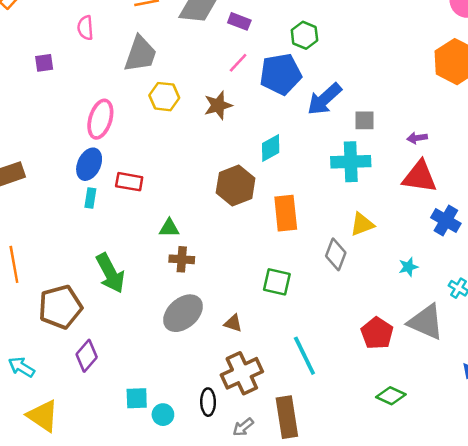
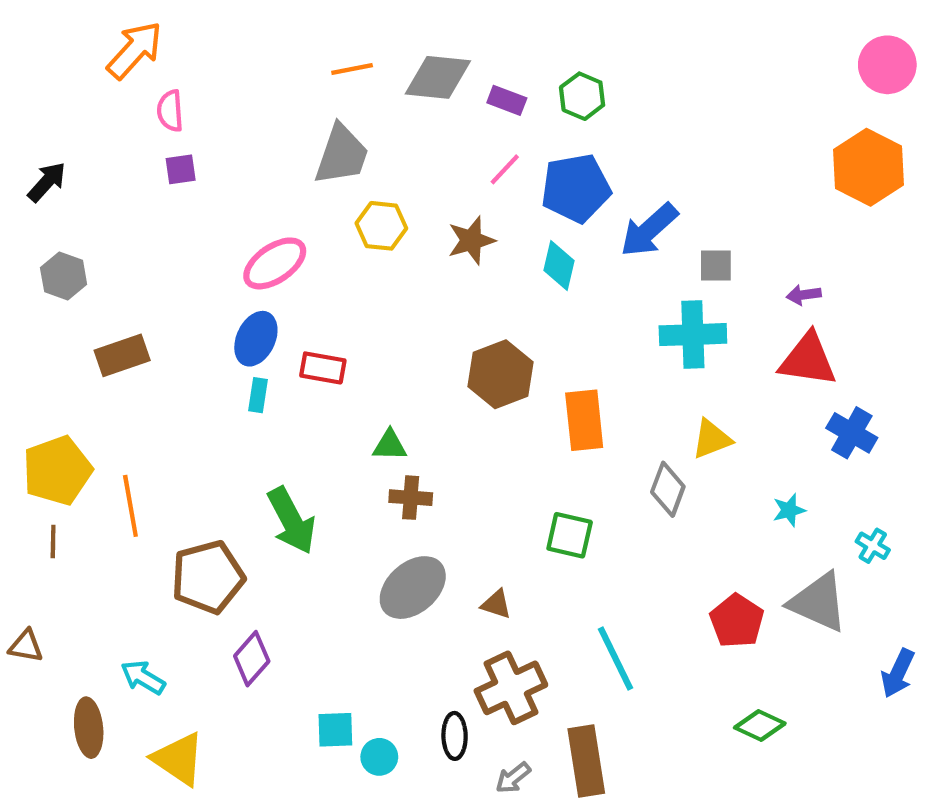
pink semicircle: (85, 28) -> (170, 111), moved
green hexagon: (304, 35) -> (582, 96), moved
pink ellipse: (100, 119) -> (275, 263), turned 39
cyan diamond: (271, 148) -> (559, 266), moved, turned -48

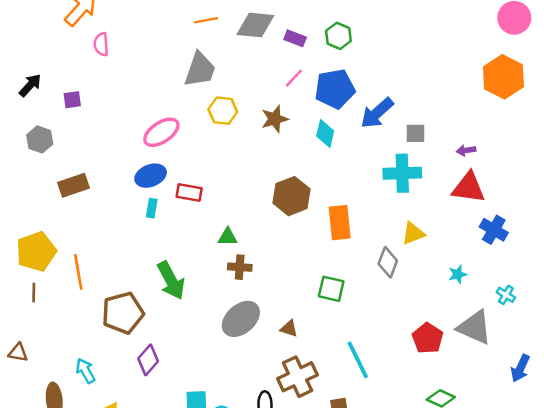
purple square: (181, 169) -> (72, 100), moved
blue ellipse: (256, 339) -> (151, 176), turned 44
cyan arrow: (143, 677) -> (86, 371), turned 30

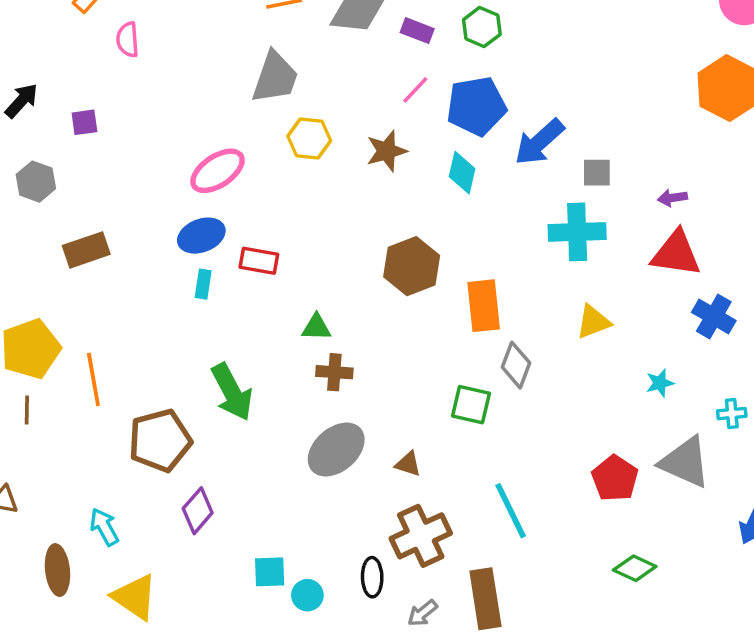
gray diamond: (388, 262) -> (516, 365), moved
cyan cross: (506, 295) -> (732, 414), turned -36

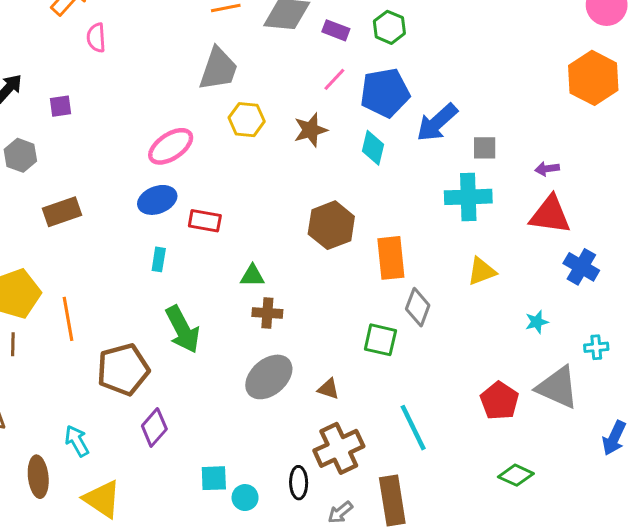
cyan rectangle: (203, 284) -> (159, 259), moved

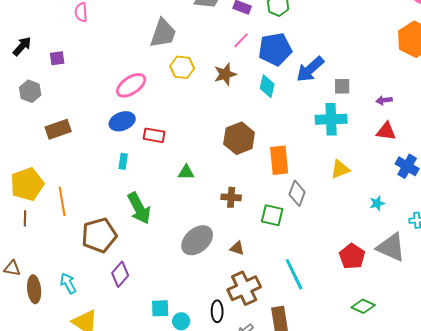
red triangle: (550, 215) -> (386, 131), size x0.7
brown cross: (267, 313) -> (231, 197), moved
brown ellipse: (38, 477) -> (34, 289), moved

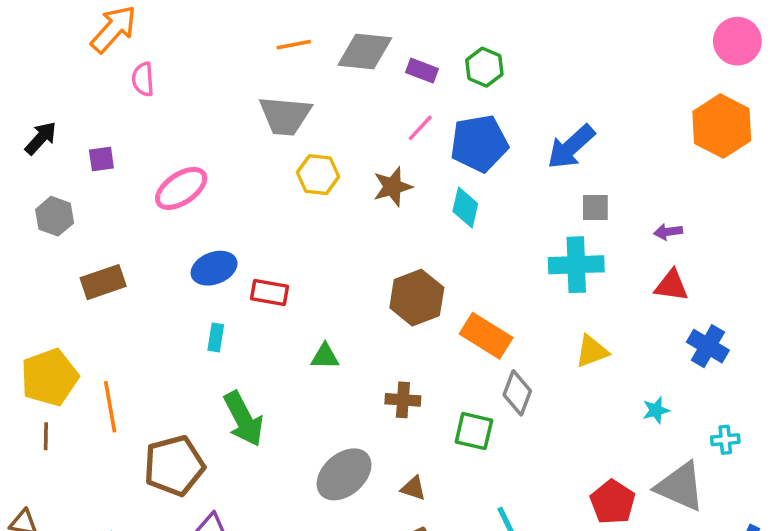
gray trapezoid: (163, 33) -> (285, 116), turned 76
blue arrow: (310, 69) -> (571, 147), moved
pink ellipse: (131, 85) -> (181, 188), moved
orange rectangle: (279, 160) -> (486, 336), turned -52

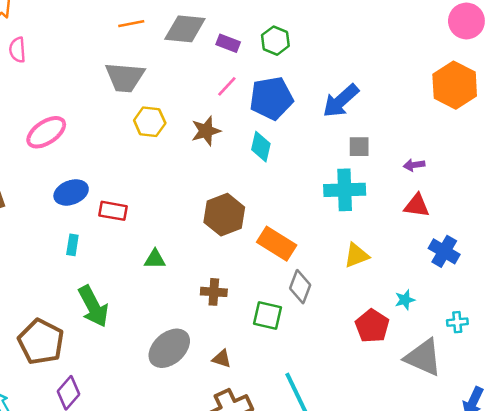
brown pentagon: (174, 466) -> (41, 342), turned -30
red pentagon: (613, 502) -> (372, 326), moved

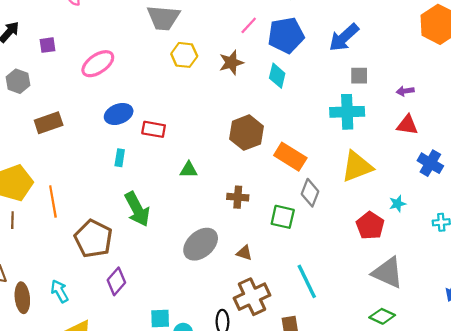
yellow triangle: (356, 255) -> (357, 166), size x1.5
gray triangle: (423, 357) -> (388, 273), moved

